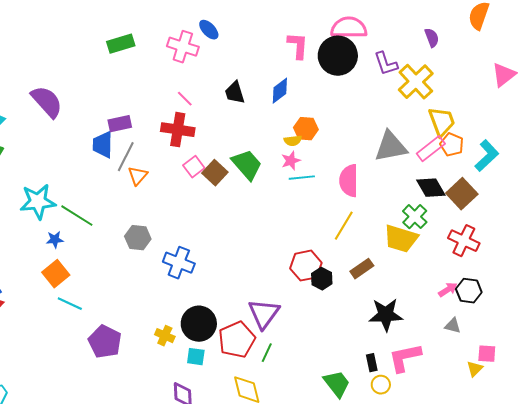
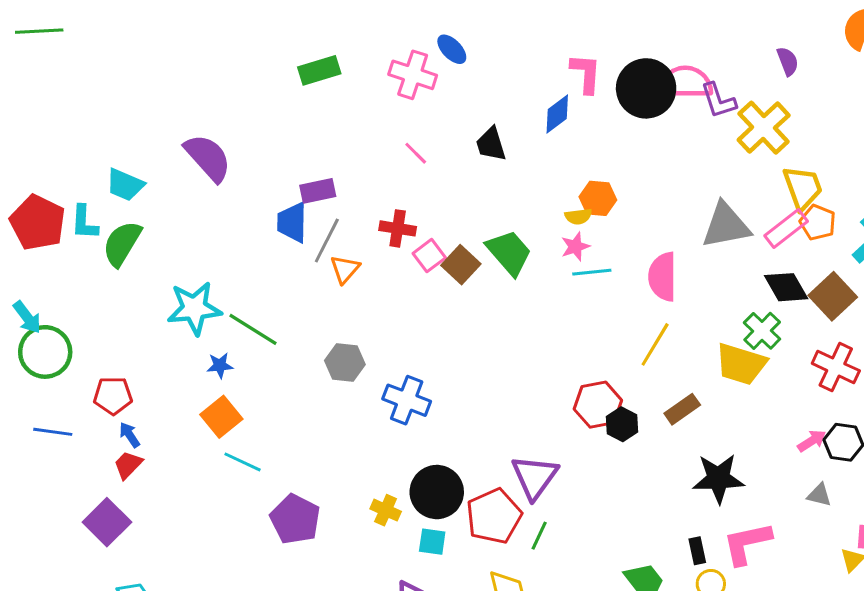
pink semicircle: (349, 28) -> (685, 82), moved
blue diamond: (280, 91) -> (557, 114), moved
red cross: (178, 130) -> (398, 228), moved, size x0.7

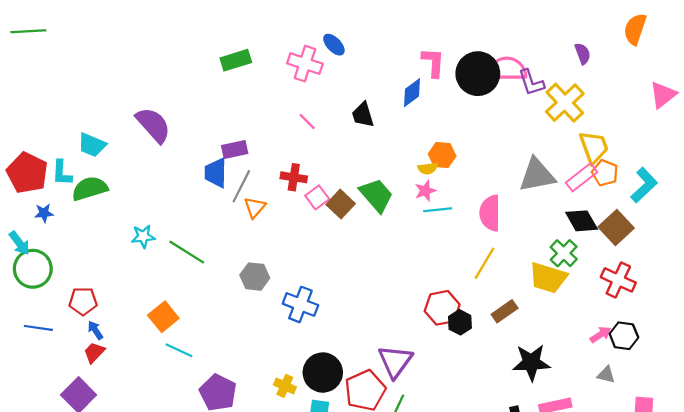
green semicircle: (122, 244) -> (90, 188), turned 42
cyan star: (194, 308) -> (143, 236), size x0.6
blue star: (220, 366) -> (44, 213), moved

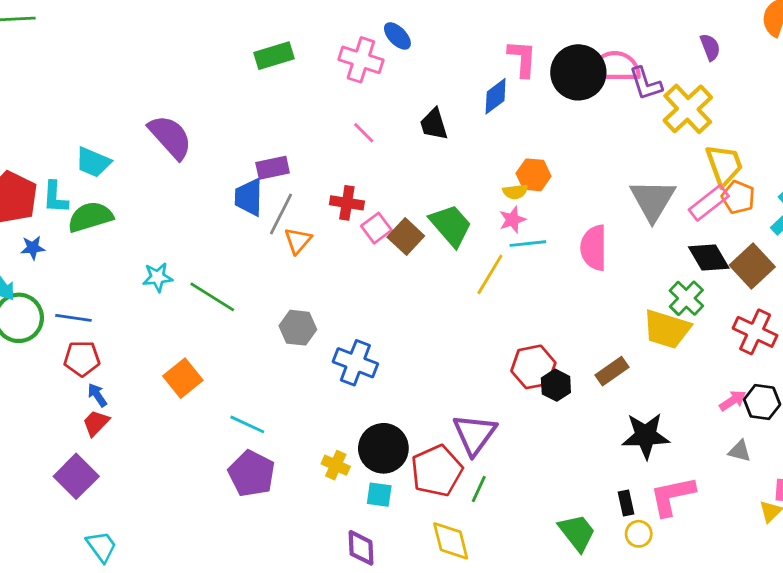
gray triangle: (537, 175) -> (653, 200), turned -48
yellow line: (484, 263) -> (490, 274), moved
blue line: (38, 328) -> (73, 318), moved
cyan line: (179, 350) -> (247, 424), moved

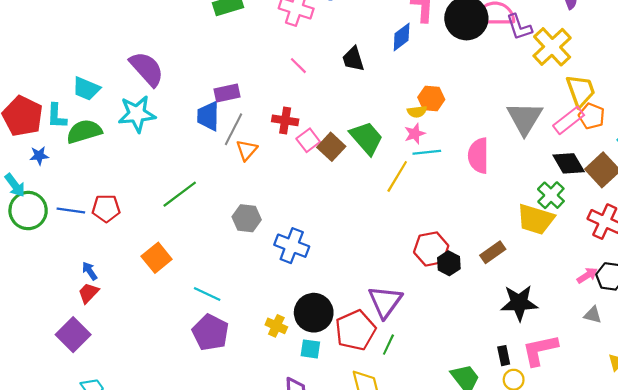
cyan star: (158, 277) -> (137, 114), moved, size x1.6
green line: (212, 297) -> (180, 194), turned -69
red pentagon: (82, 359) -> (106, 208), moved

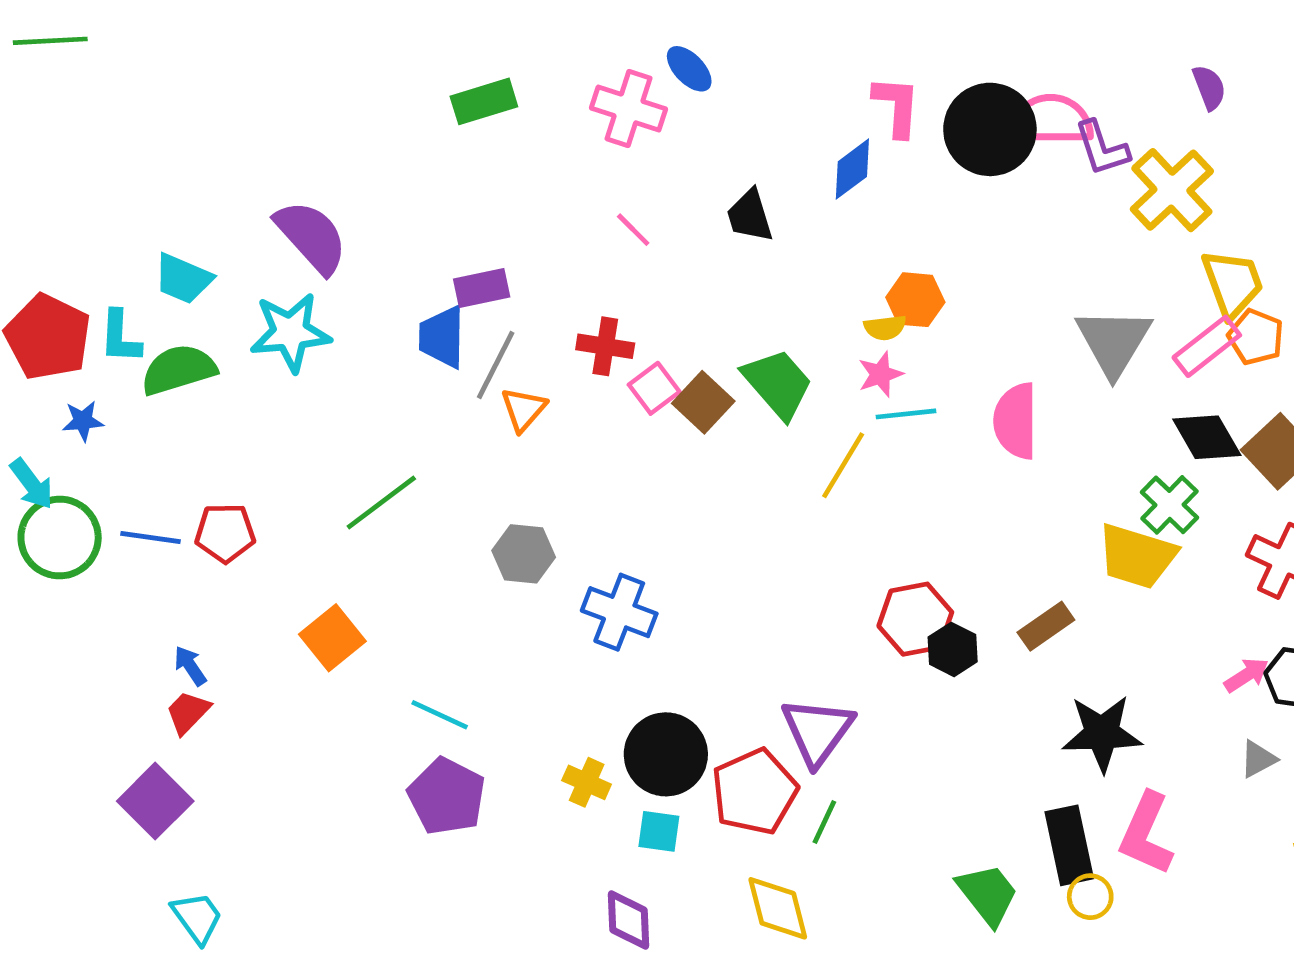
gray triangle: (593, 315) -> (1258, 759), turned -42
pink L-shape: (540, 350) -> (1146, 834), turned -54
black rectangle: (504, 356) -> (1069, 845), size x1.8

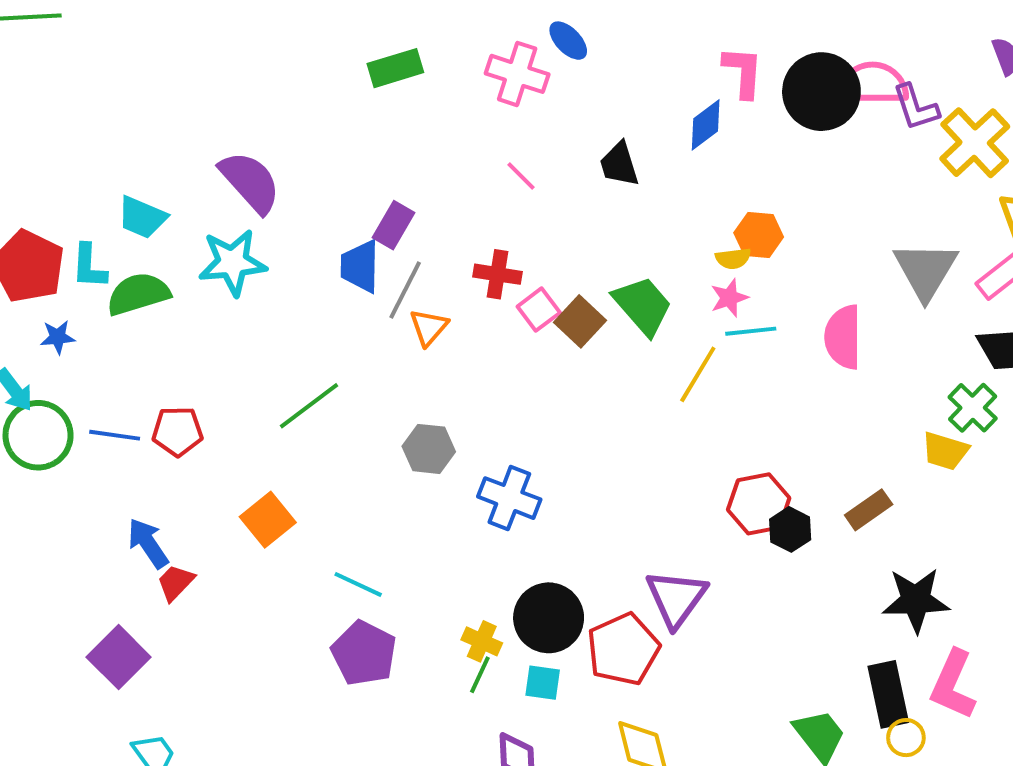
purple rectangle: (482, 288) -> (393, 225), turned -48
yellow trapezoid: (1137, 556) -> (945, 451), size x0.7
blue arrow: (190, 666) -> (148, 543), size x1.5
red trapezoid: (188, 712) -> (175, 582), moved
green line: (824, 822) -> (480, 675), moved

